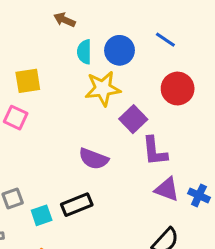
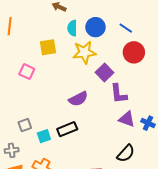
blue line: (165, 40) -> (126, 28), moved
yellow square: (28, 81) -> (48, 47), moved
purple semicircle: (94, 159) -> (78, 99), turned -48

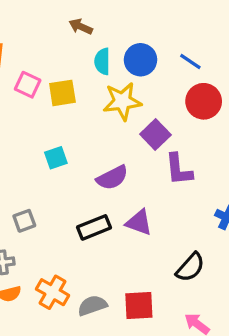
pink square: (27, 72) -> (28, 85), moved
purple triangle: (127, 119) -> (139, 222), moved
cyan square: (44, 136) -> (56, 158), moved

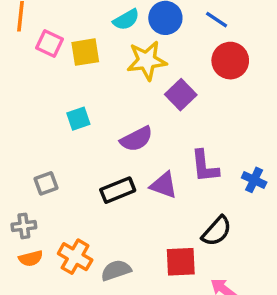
cyan semicircle: (102, 61) -> (126, 20), turned -120
purple L-shape: (179, 169) -> (205, 166), moved
red square: (139, 305) -> (181, 262), moved

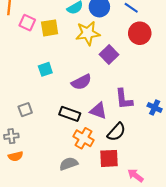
black rectangle: (118, 190) -> (70, 114), turned 42
black semicircle: (217, 231) -> (116, 132), moved
orange cross: (75, 257) -> (83, 138), moved

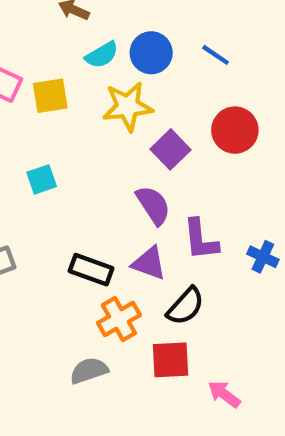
red circle: (140, 33) -> (235, 130), moved
purple semicircle: (81, 82) -> (153, 205), moved, turned -96
orange cross: (83, 138) -> (119, 319), turned 30

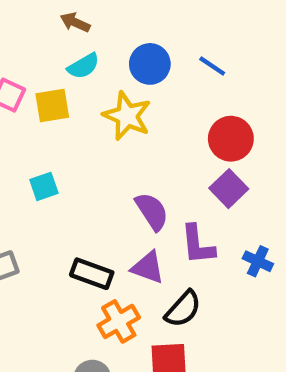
cyan semicircle: (102, 55) -> (83, 66), moved
yellow star: (128, 106) -> (127, 116), turned 30
purple square: (170, 149) -> (229, 189), moved

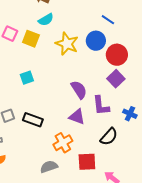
blue circle: (150, 64) -> (96, 41), moved
yellow square: (52, 105) -> (31, 39), turned 30
black rectangle: (92, 274) -> (33, 120), moved
black semicircle: (183, 309) -> (109, 137), moved

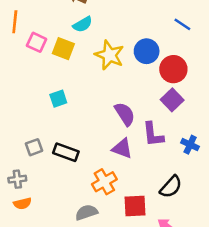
blue line: (108, 20) -> (182, 24), moved
black semicircle: (109, 137) -> (171, 187), moved

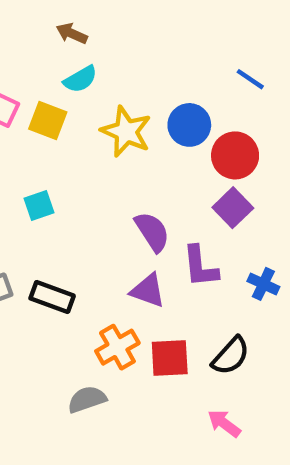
red square: (135, 206) -> (170, 358), moved

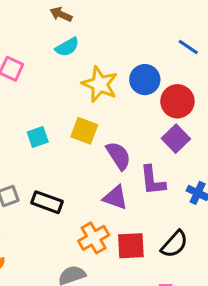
yellow square: (48, 121) -> (84, 131), moved

